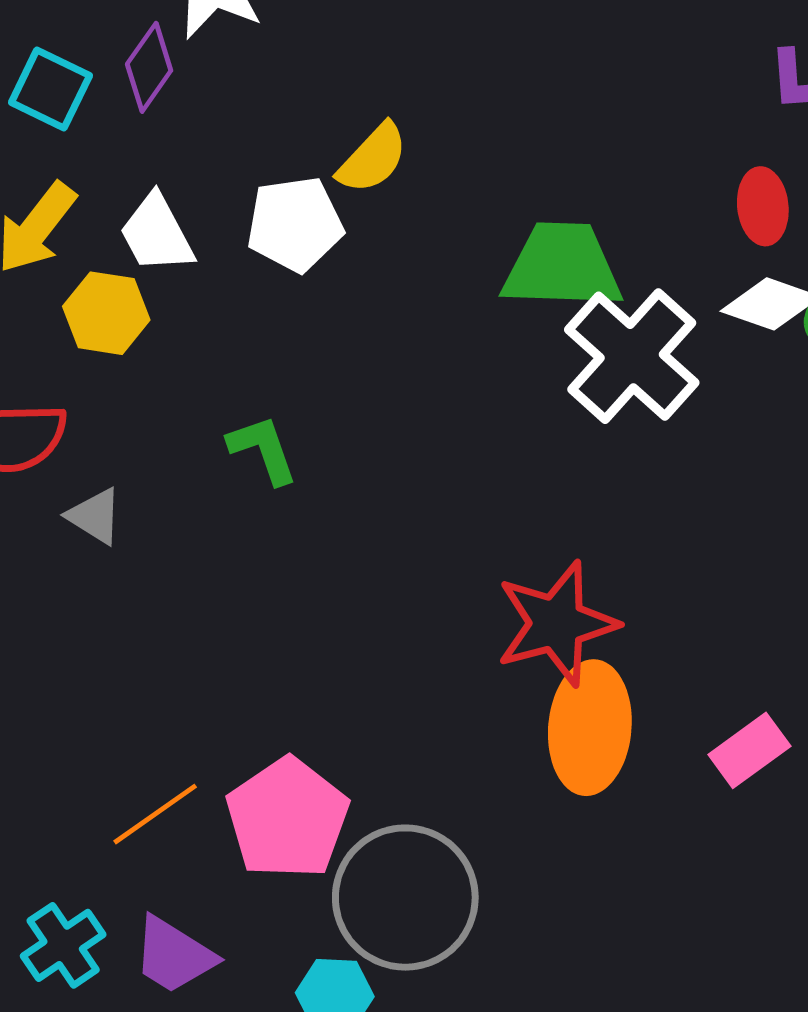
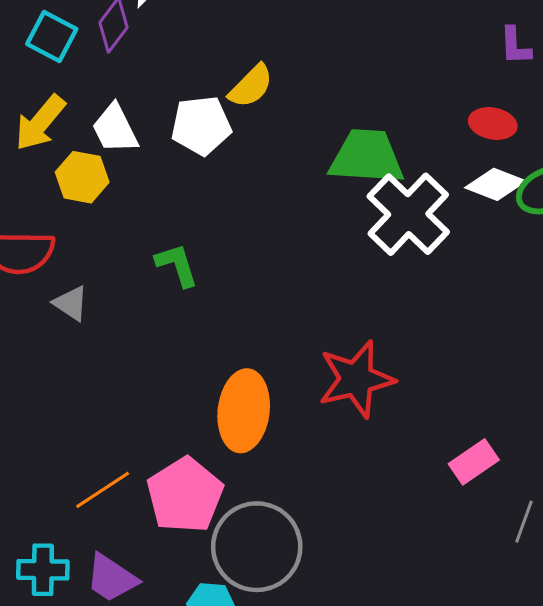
red ellipse: (763, 206) -> (493, 123), turned -75
orange ellipse: (590, 728) -> (244, 411), moved
cyan cross: (63, 945) -> (43, 570), turned 33

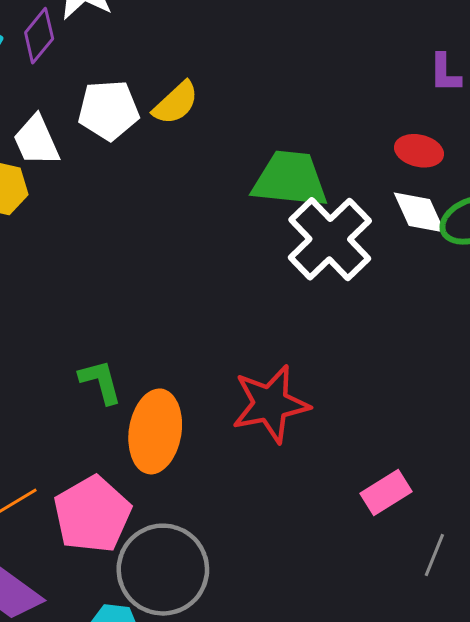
white pentagon: (201, 125) -> (108, 110), moved
white diamond: (496, 184) -> (419, 213), turned 42
green L-shape: (177, 265) -> (100, 382), moved

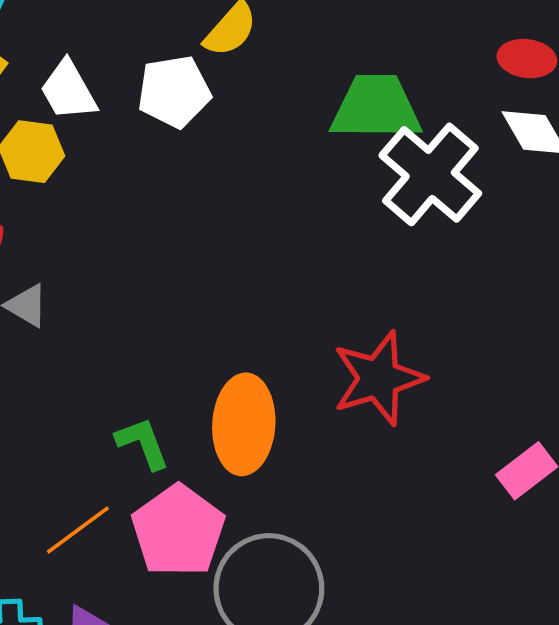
white pentagon: (108, 110) -> (174, 92), moved
green L-shape: (100, 382) -> (143, 443), moved

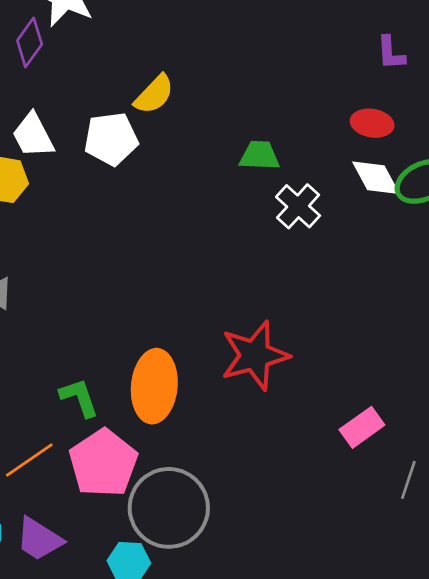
green trapezoid: (376, 108) -> (260, 156), size x0.6
white cross: (430, 174) -> (298, 206), size x0.6

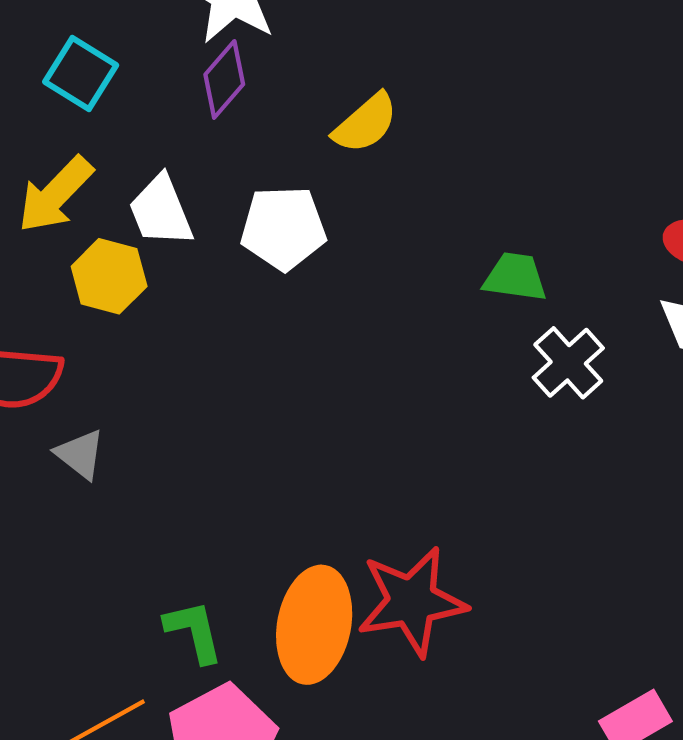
purple diamond: (30, 42) -> (224, 79), moved
yellow semicircle: (154, 94) -> (365, 123), moved
red star: (255, 355) -> (412, 601), moved

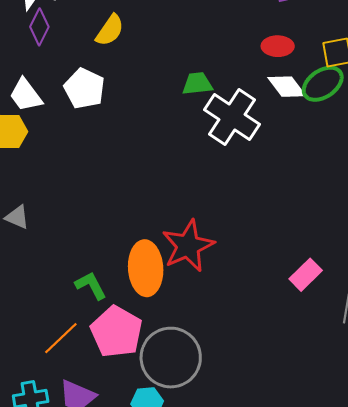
white pentagon: (283, 228) -> (84, 88), turned -30
white cross: (568, 363) -> (232, 117), size x1.6

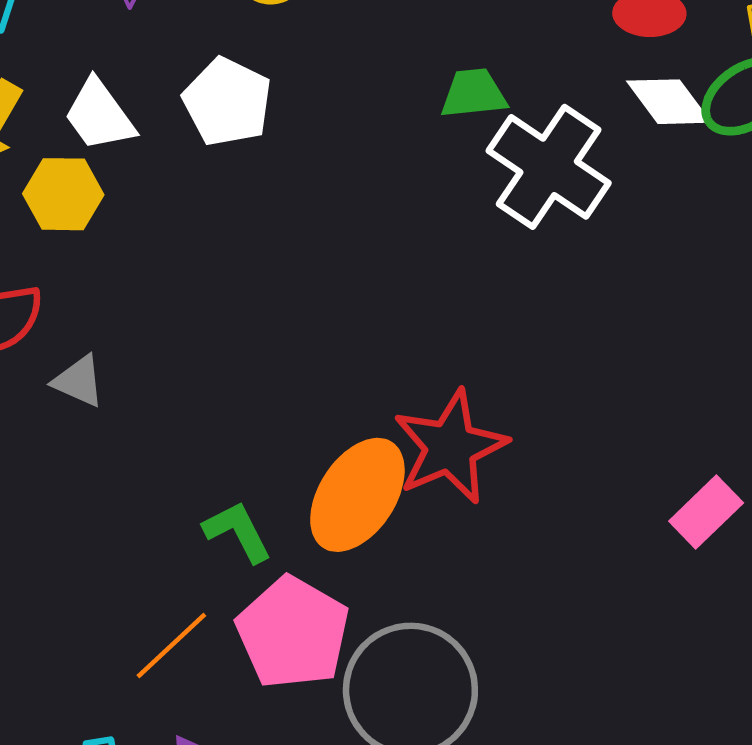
orange ellipse: (146, 268) -> (357, 495), turned 36

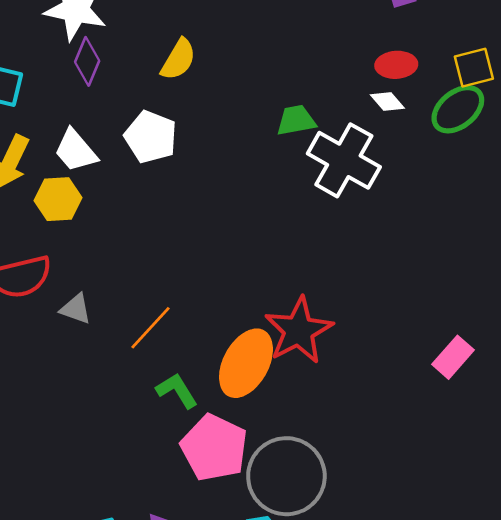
white diamond: (669, 102) -> (387, 101), moved, size x0.7
orange line: (171, 646) -> (150, 328), moved

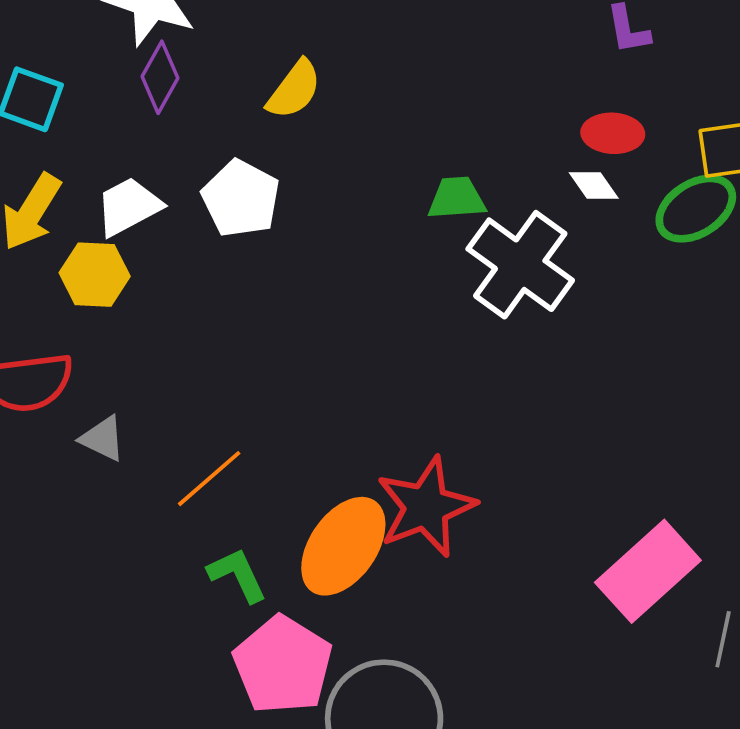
white trapezoid: (76, 151) -> (128, 206), turned 96
pink rectangle: (453, 357) -> (648, 571), size x1.6

